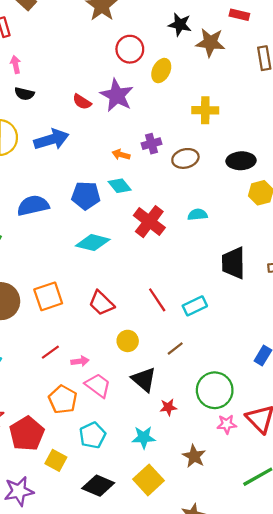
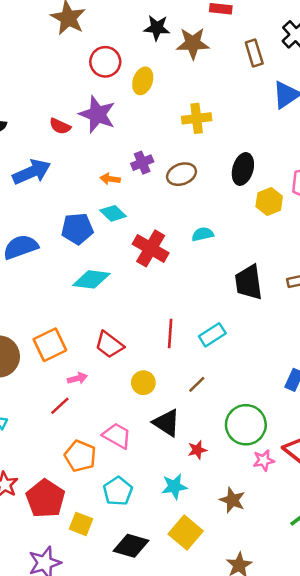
black ellipse: (241, 161) -> (243, 169), turned -64
red line: (157, 300) -> (170, 333), turned 45
pink arrow: (80, 361) -> (77, 378), moved

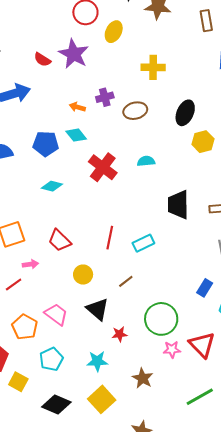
cyan diamond: (91, 279) -> (52, 186), size x0.7

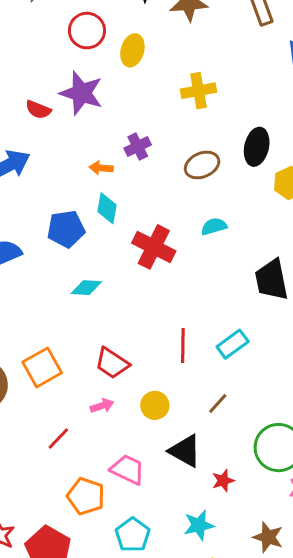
brown ellipse: (135, 111) -> (202, 165), moved
cyan diamond: (76, 135) -> (107, 208), turned 60
pink arrow: (30, 264) -> (102, 406), moved

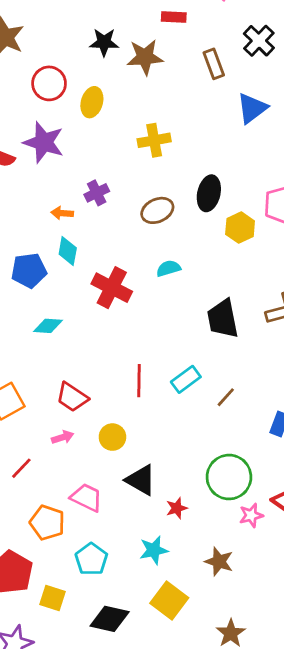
brown line: (218, 404) -> (226, 397), moved

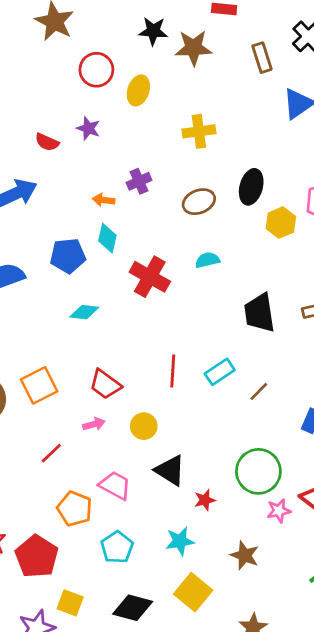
purple star: (44, 142) -> (88, 128), size x0.6
yellow square: (53, 598) -> (70, 603), moved

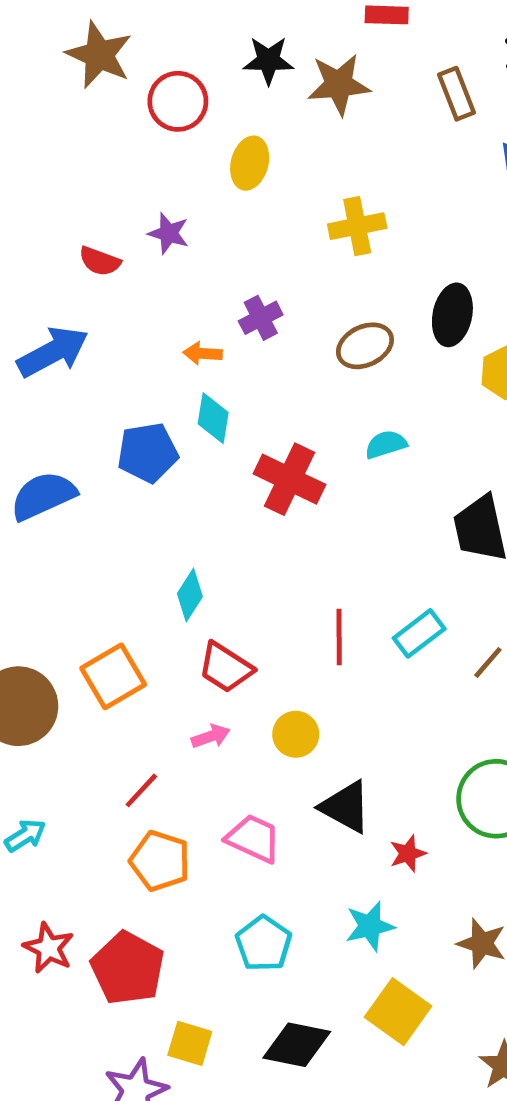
red circle: (96, 70) -> (178, 101), moved
cyan diamond: (84, 312) -> (190, 595), moved, turned -60
orange pentagon: (75, 509) -> (160, 861), moved

